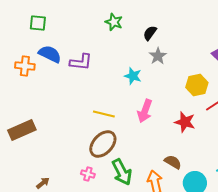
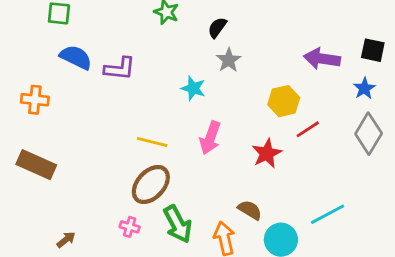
orange cross: (25, 66) -> (35, 100), moved
red star: (185, 122) -> (267, 153), turned 30
brown rectangle: (22, 130) -> (36, 165), turned 48

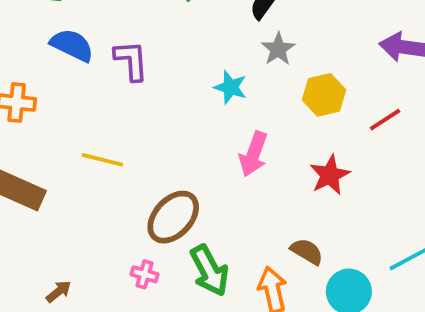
purple L-shape: (120, 69) -> (131, 61), turned -100
yellow hexagon: (284, 101) -> (324, 95), moved
red line: (308, 129) -> (385, 120), moved
yellow line: (152, 142) -> (103, 160), moved

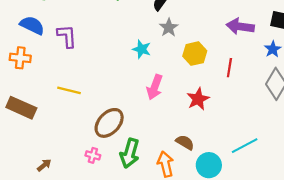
blue semicircle: (72, 45) -> (32, 25), moved
purple L-shape: (131, 61) -> (67, 36), moved
red line: (385, 120) -> (229, 68), turned -48
green arrow: (209, 271) -> (130, 153), turned 44

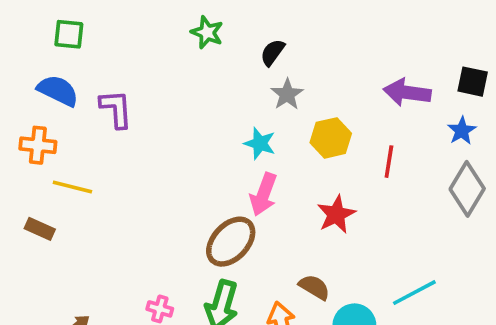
cyan star: (142, 49) -> (260, 143), moved
yellow line: (69, 90) -> (72, 187), moved
brown rectangle: (21, 108) -> (40, 229), size x0.6
brown ellipse: (109, 123) -> (231, 242), moved

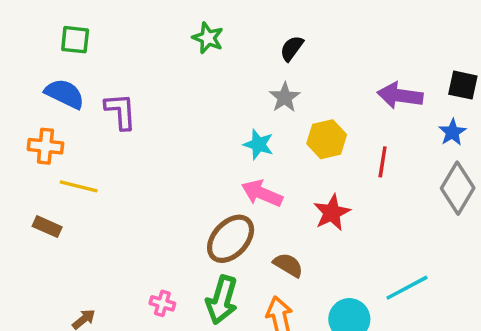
black semicircle: (273, 52) -> (292, 48), moved
pink arrow: (263, 194) -> (262, 193), turned 93
brown semicircle: (314, 287) -> (288, 265), moved

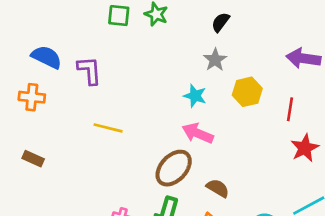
green square: (75, 40) -> (119, 16), moved
yellow line: (79, 186) -> (108, 128), moved
red star: (332, 213) -> (305, 148), moved

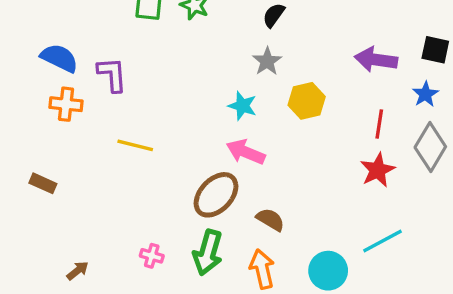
orange cross: (32, 97) -> (66, 104), moved
red line: (290, 109) -> (379, 124), moved

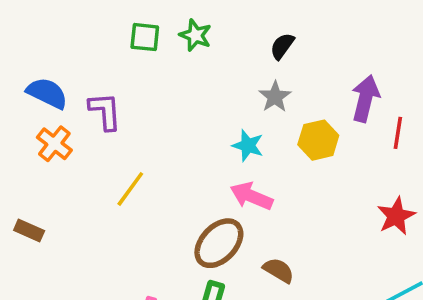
purple arrow: (376, 60) -> (365, 99), moved, turned 96
orange cross: (66, 104) -> (54, 144), turned 32
red line: (379, 124) -> (398, 133), moved
yellow line: (135, 145) -> (130, 189), turned -68

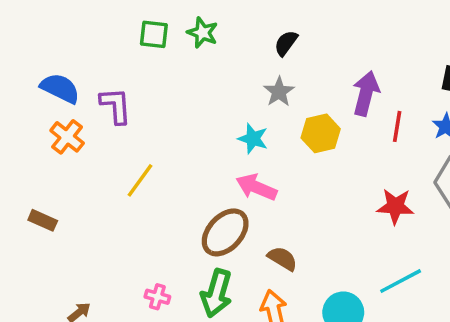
red star: (396, 216) -> (395, 206), turned 30

